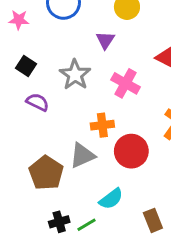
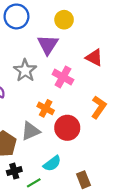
purple triangle: (105, 40) -> (48, 45), size x1.5
orange cross: (102, 125) -> (46, 108), turned 35
black cross: (59, 222) -> (14, 171), moved

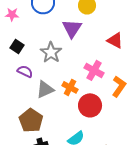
pink cross: (63, 77) -> (94, 70), moved
gray triangle: (31, 131) -> (45, 89), moved

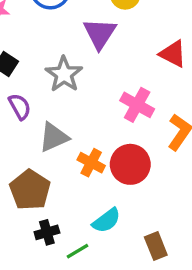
purple semicircle: (25, 71) -> (20, 107), turned 35
orange cross: (70, 87) -> (91, 163), moved

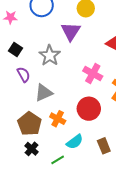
orange cross: (91, 163) -> (58, 119), moved
black cross: (47, 232) -> (32, 149), moved, turned -32
brown rectangle: (156, 246) -> (104, 146), moved

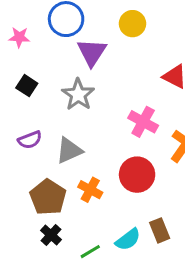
purple triangle: (71, 31) -> (92, 52), moved
purple semicircle: (24, 75) -> (30, 140), moved, turned 98
cyan semicircle: (75, 142) -> (128, 240), moved

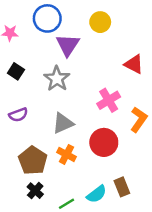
pink cross: (143, 122) -> (109, 100), turned 30
gray triangle: (69, 150) -> (63, 123), moved

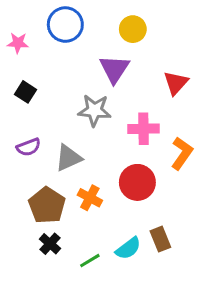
purple triangle: (68, 45) -> (114, 69), moved
red triangle: (134, 64) -> (176, 83), turned 45
gray star: (57, 79) -> (94, 110), moved, turned -30
pink cross: (109, 100) -> (144, 129), turned 30
gray triangle: (63, 123) -> (68, 158), moved

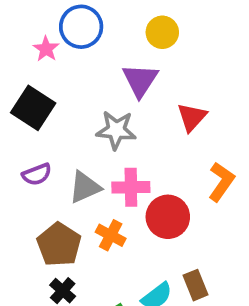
pink star: (18, 43) -> (46, 49), moved, turned 30
red triangle: (176, 83) -> (192, 117), moved
black square: (25, 92) -> (33, 108), size x1.6
pink cross: (144, 129) -> (131, 187), moved

